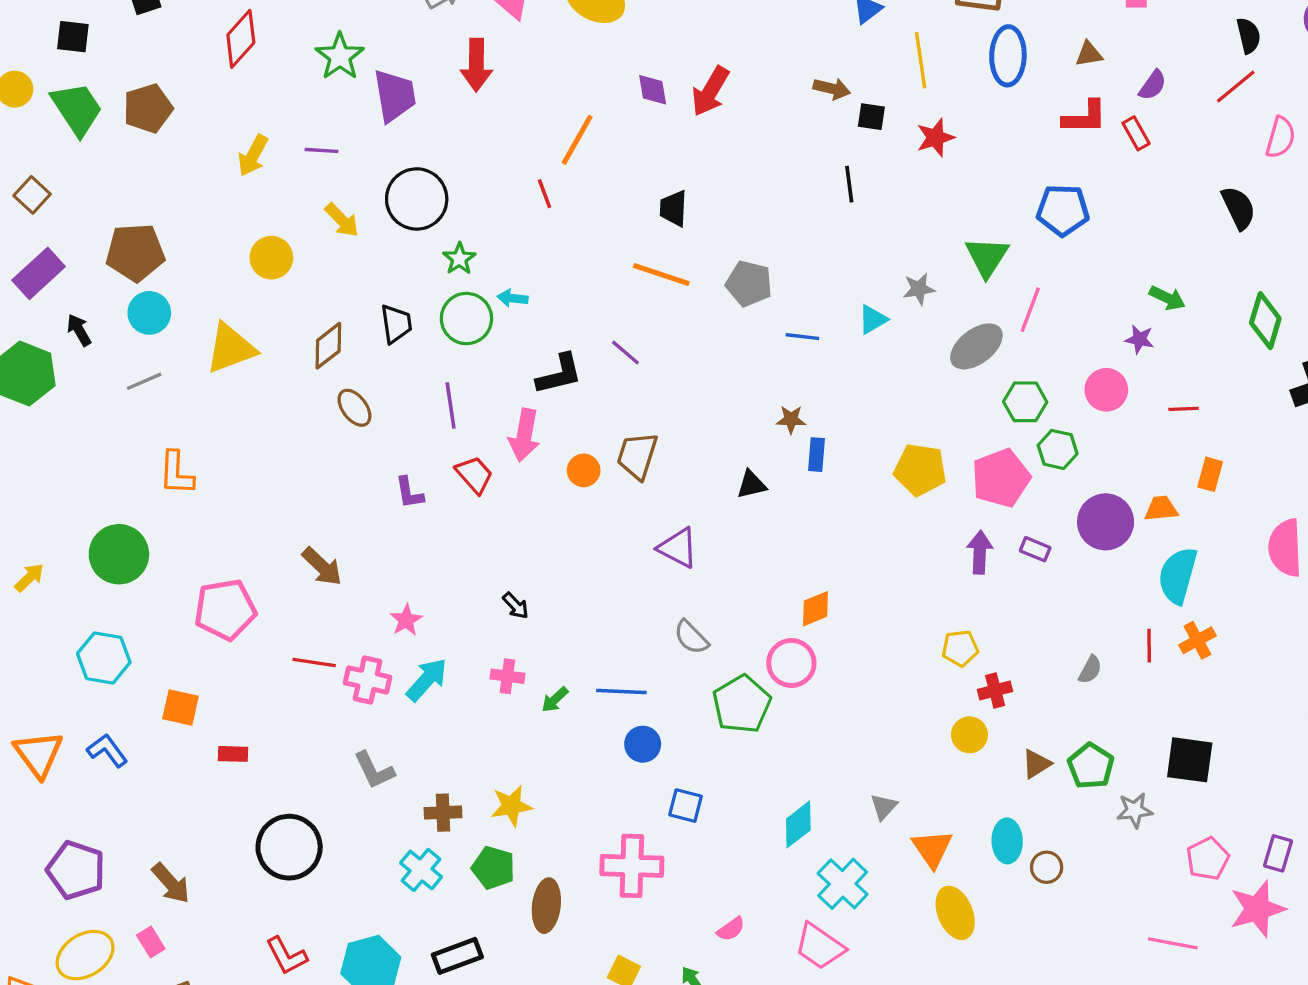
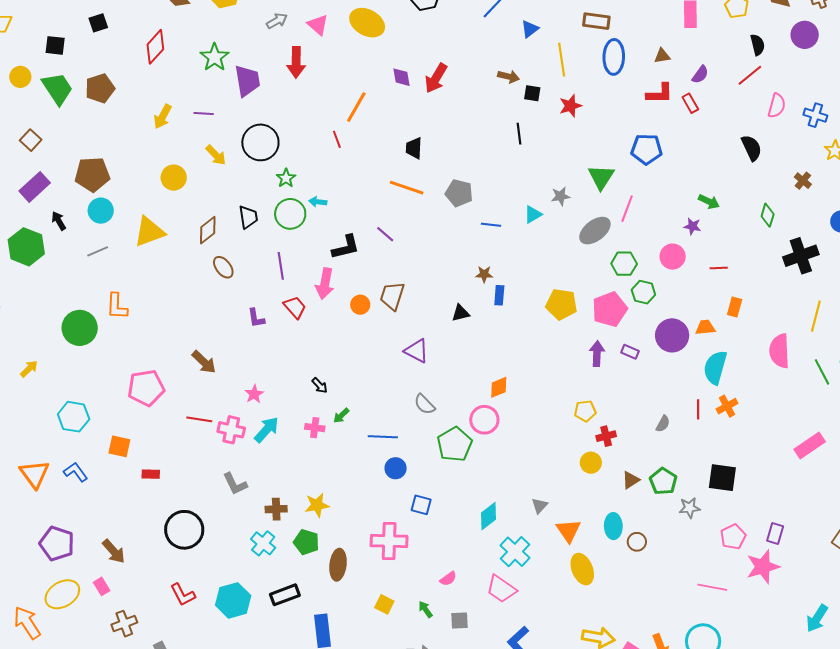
green diamond: (1265, 321) -> (768, 215), size x0.7
green circle: (119, 554) -> (80, 328), moved
green arrow: (555, 700) -> (341, 416), moved

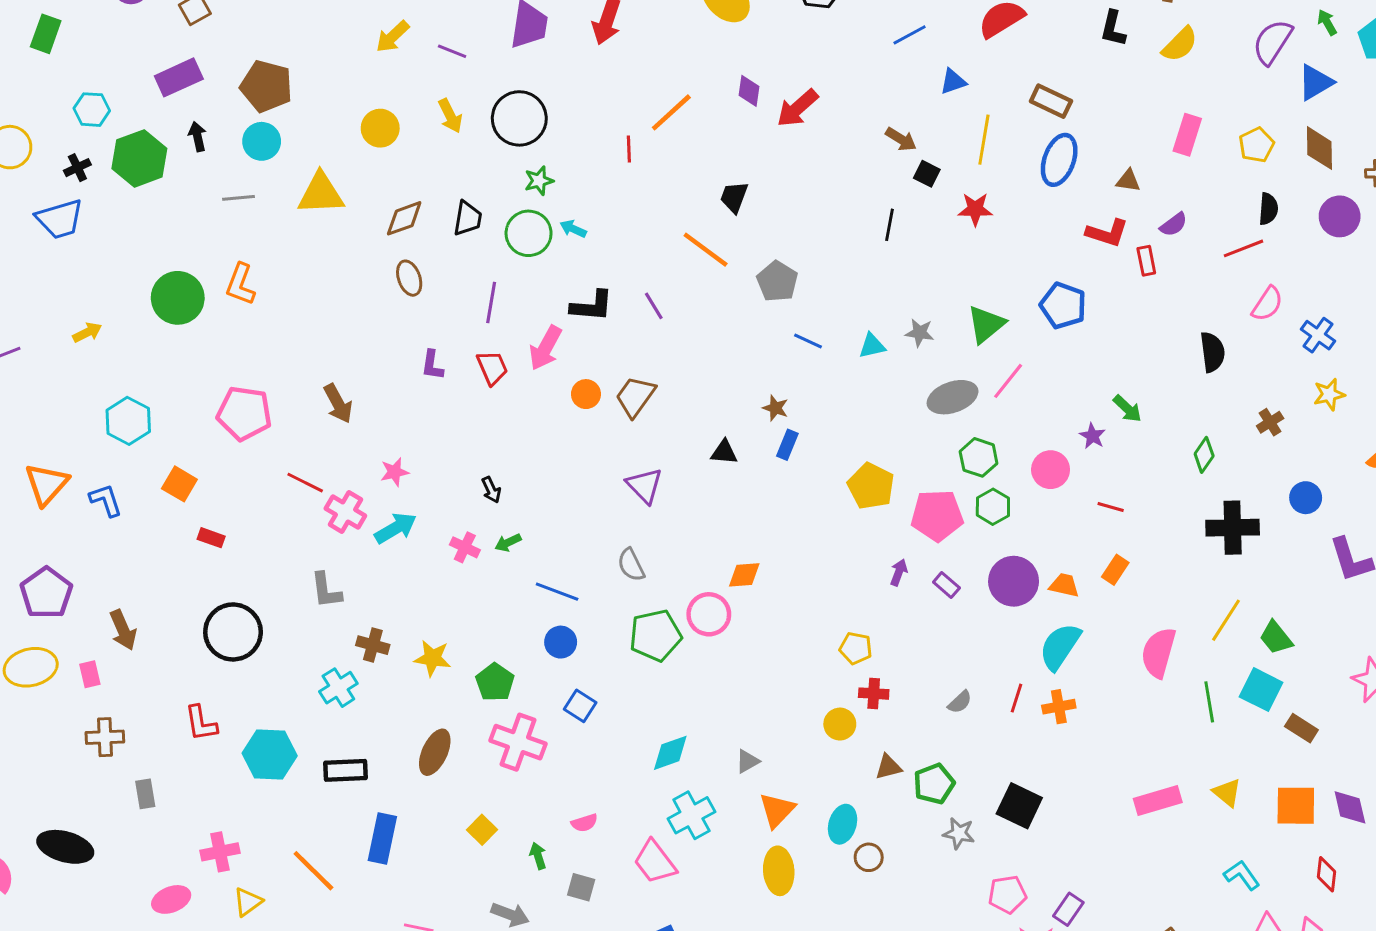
purple arrow: (597, 354) -> (899, 572), size x0.7
green pentagon: (306, 542) -> (495, 682), moved

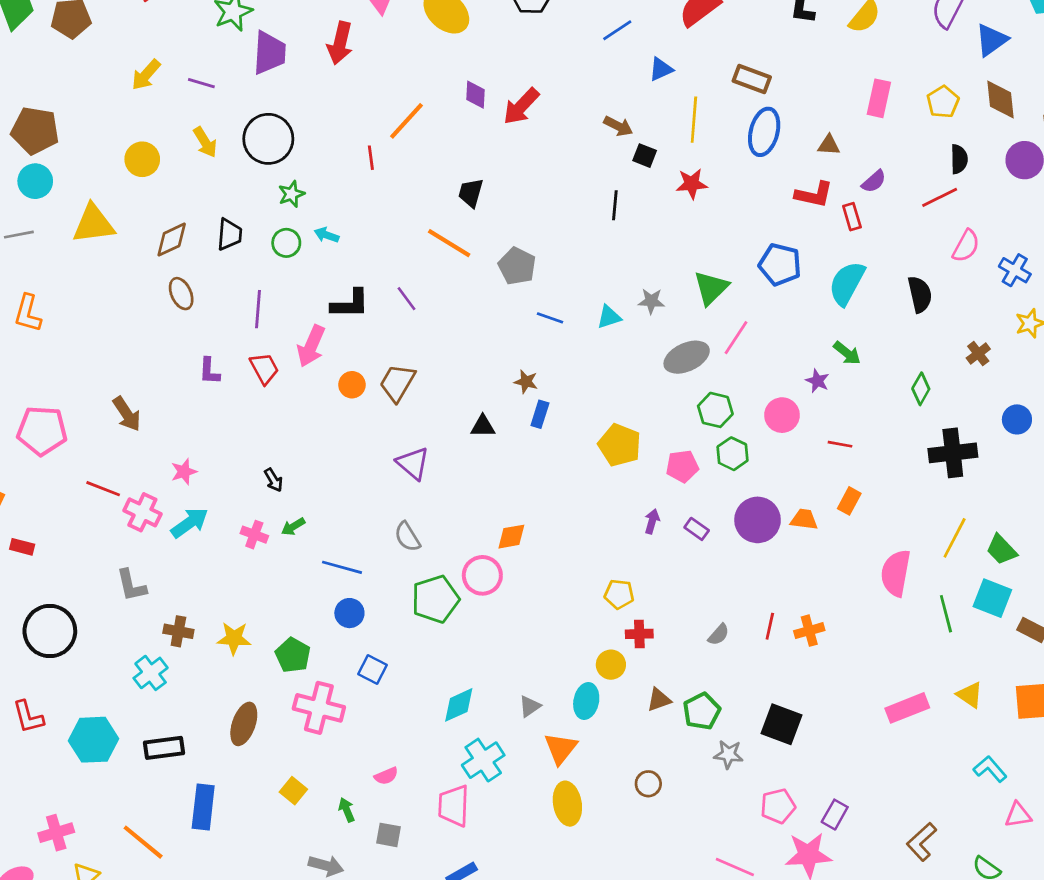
green circle: (529, 233) -> (286, 243), size x0.7
pink pentagon: (937, 515) -> (682, 466), size x0.7
cyan semicircle: (1060, 646) -> (847, 283), moved
cyan ellipse: (843, 824) -> (586, 701), moved
pink trapezoid: (655, 862) -> (454, 806), turned 45

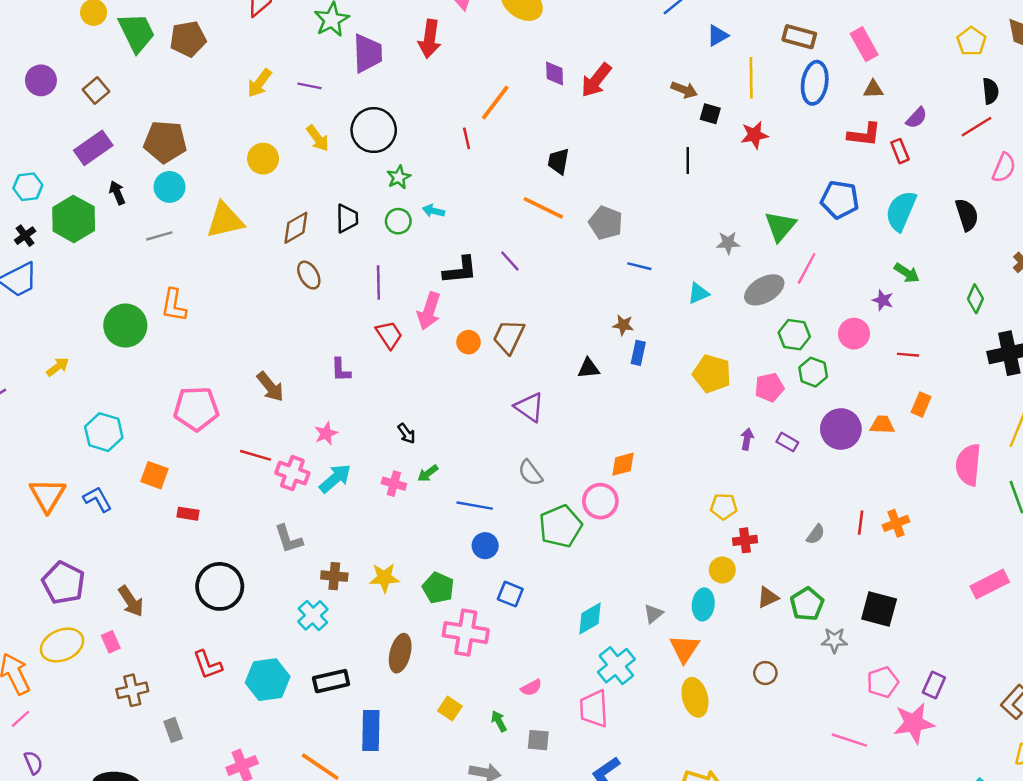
pink rectangle: (879, 98) -> (864, 44), moved, turned -36
cyan triangle: (609, 317) -> (698, 293), moved
purple L-shape: (209, 371) -> (341, 370), moved

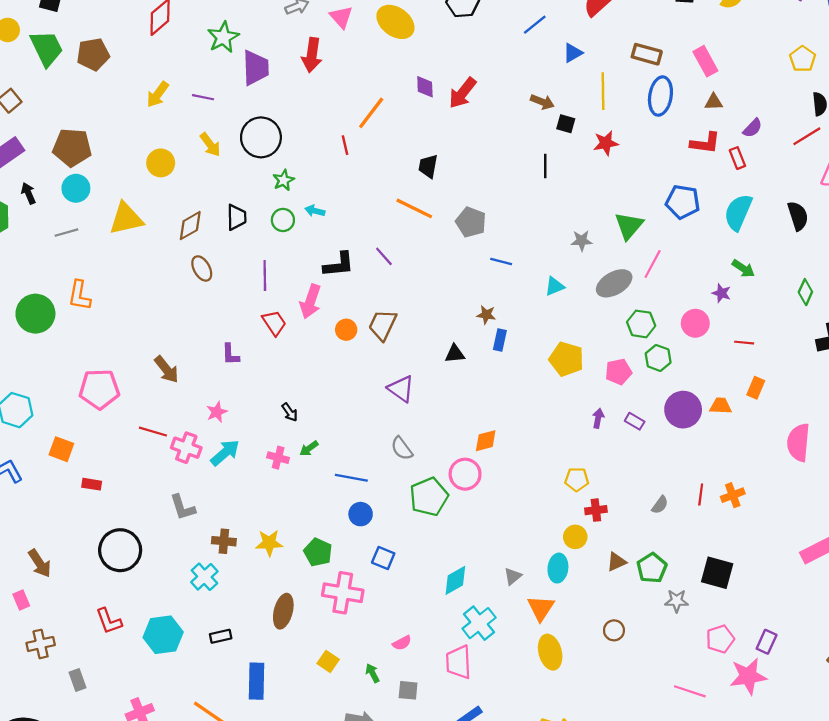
black rectangle: (331, 681) -> (221, 636), size x0.7

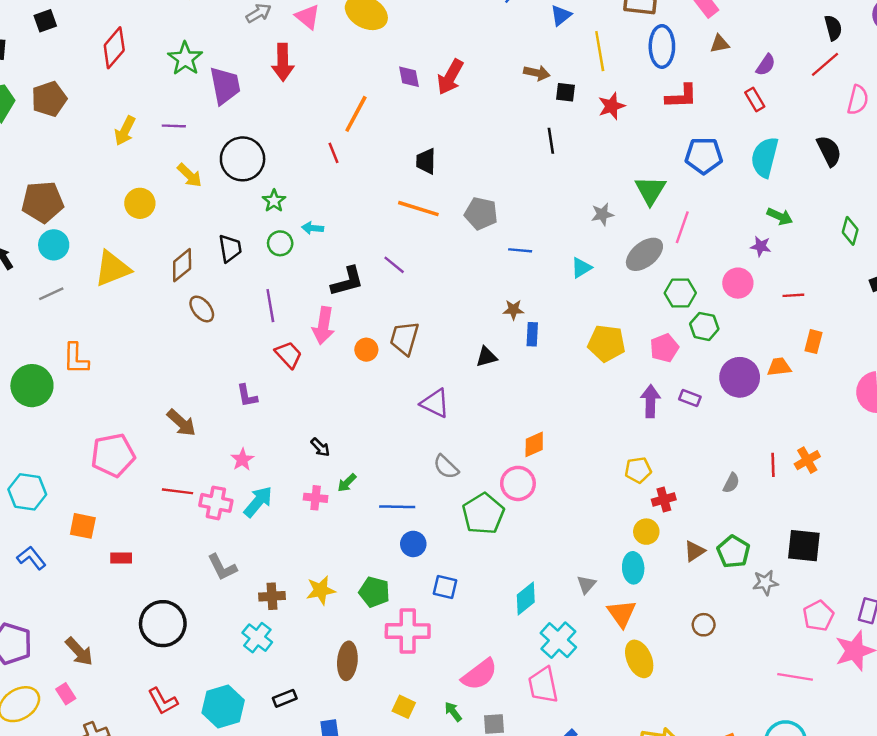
red L-shape: (705, 143) -> (681, 96), moved
purple arrow: (598, 418) -> (650, 401), size x1.5
pink semicircle: (402, 643) -> (479, 674), size x1.8

